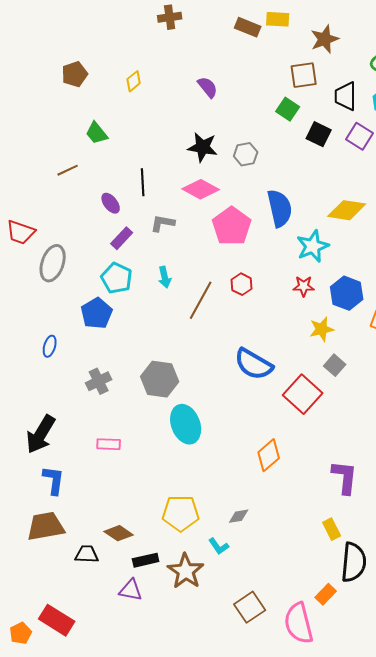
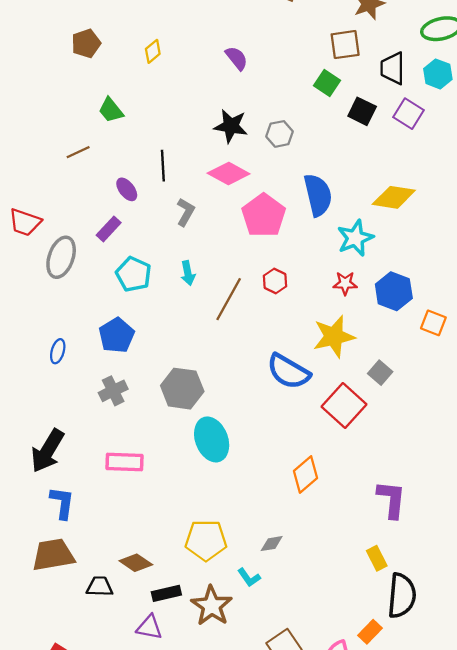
gray L-shape: (163, 223) -> (186, 212), turned 110
purple rectangle: (122, 238) -> (109, 229), moved
blue pentagon: (97, 313) -> (117, 335), moved
yellow star: (322, 329) -> (334, 336), moved, size x1.5
pink rectangle: (109, 444) -> (124, 462), size x1.4

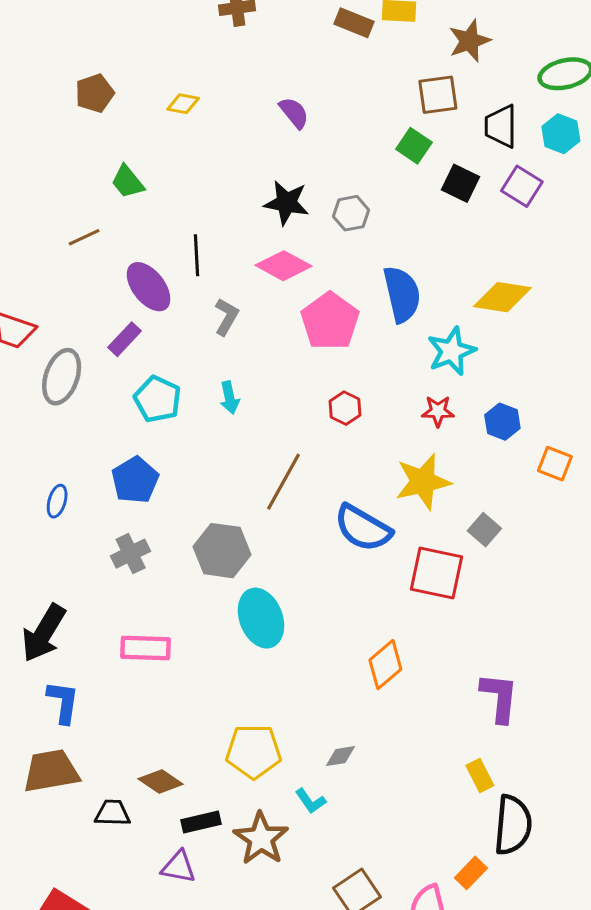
yellow diamond: (153, 51) -> (183, 104), turned 50
purple ellipse: (127, 189) -> (149, 287), size x1.6
blue hexagon: (394, 291) -> (502, 422), size x0.7
brown line: (229, 299) -> (283, 482), moved
red square: (344, 405) -> (436, 573), turned -30

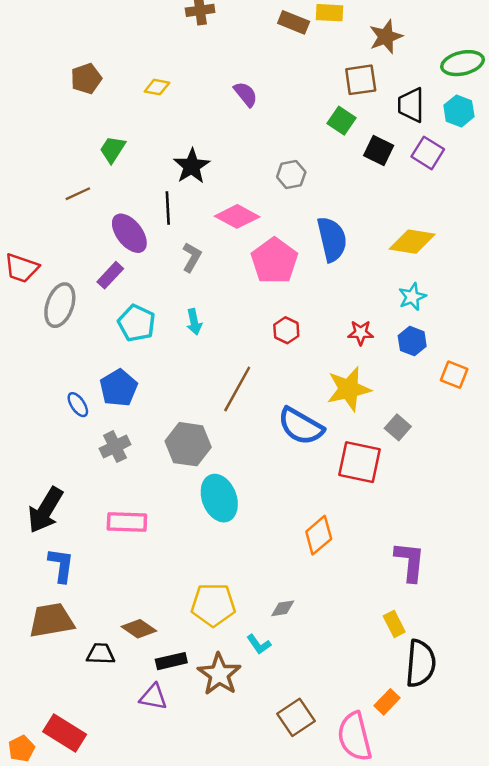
green trapezoid: (128, 182) -> (113, 149), turned 72
black star: (286, 203) -> (192, 166), moved, turned 30
cyan star: (451, 351) -> (412, 297), moved, size x0.7
blue ellipse: (57, 501) -> (78, 405), moved, turned -50

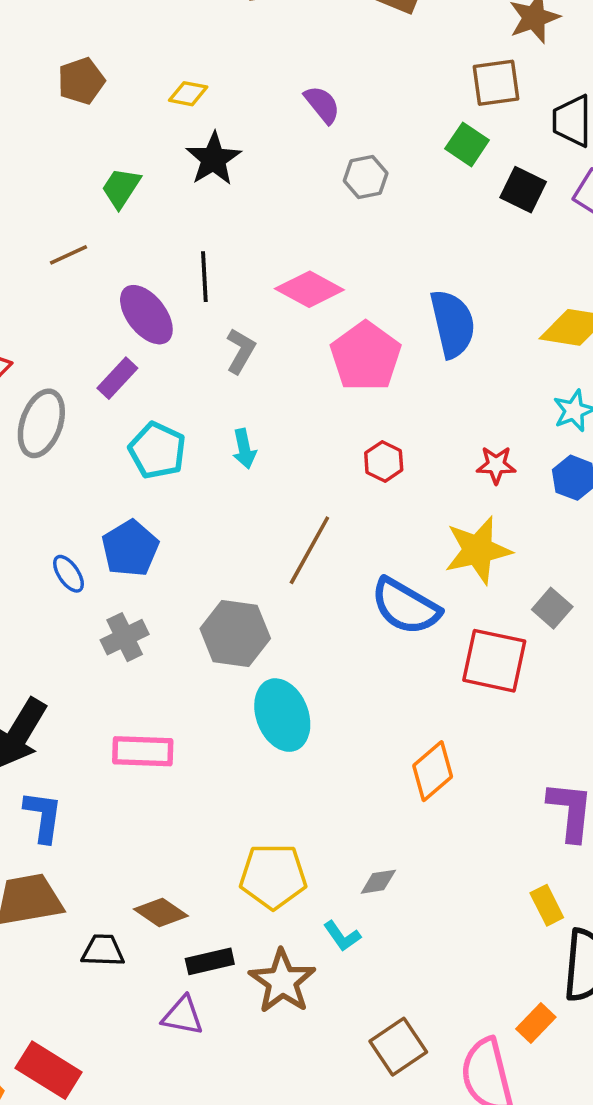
black star: (192, 166) -> (213, 159), moved
gray hexagon: (291, 175) -> (366, 177), moved

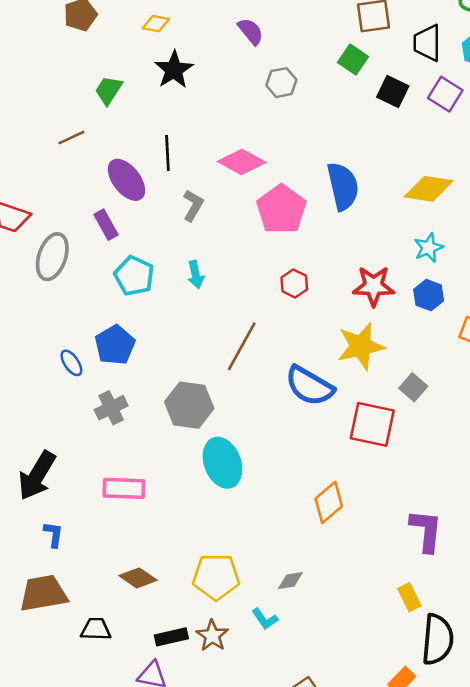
purple rectangle: (117, 378) -> (106, 225), turned -72
red star: (496, 465) -> (374, 286), size x1.5
blue L-shape: (43, 816) -> (54, 534), size x0.7
brown diamond: (161, 913) -> (138, 578), moved
brown star: (282, 981) -> (212, 636), moved, size x0.7

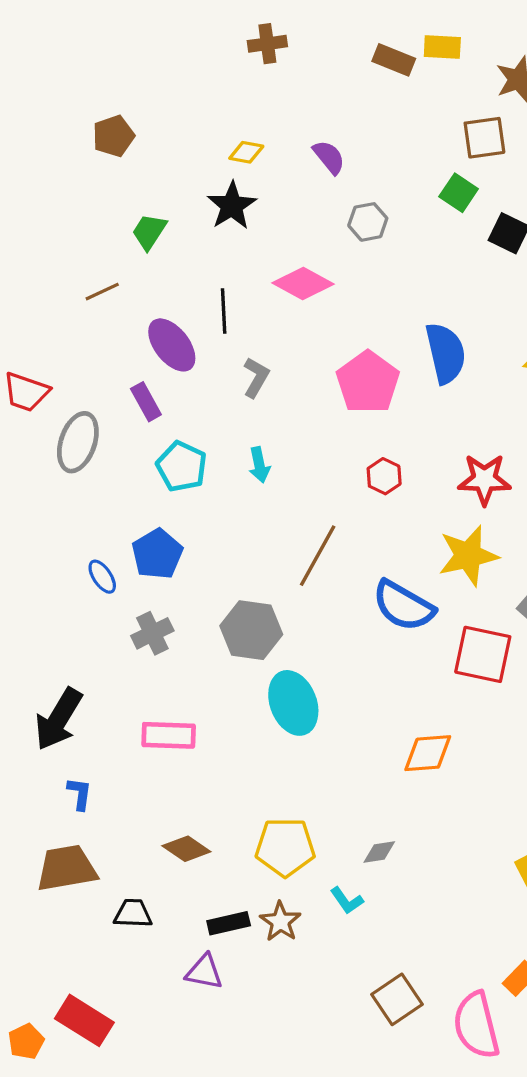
yellow diamond: (156, 24) -> (246, 152), moved
pink diamond: (242, 162) -> (303, 283), moved
orange diamond: (329, 502) -> (428, 753), turned 36

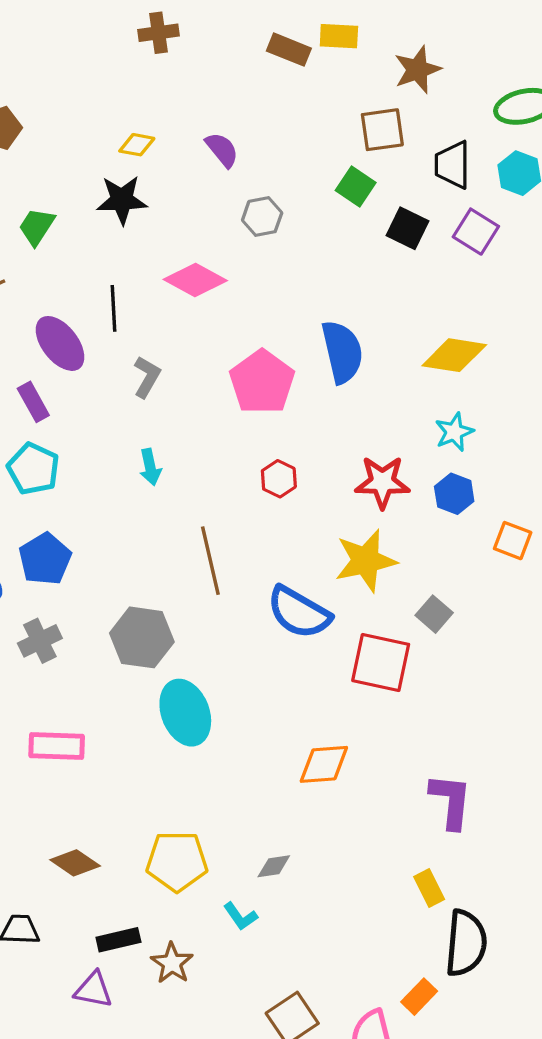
black star: (232, 206) -> (122, 200), turned 30
cyan pentagon: (182, 466) -> (33, 469), moved
brown line: (318, 556) -> (210, 561), turned -42
brown star: (280, 922) -> (172, 963), moved

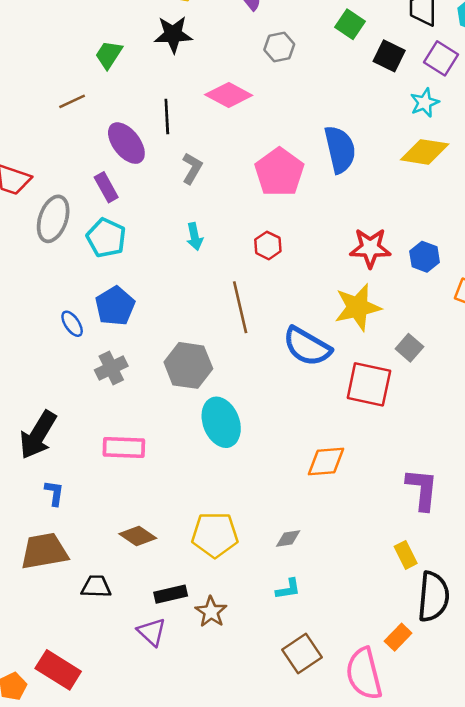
cyan star: (454, 432) -> (425, 103), moved
red hexagon: (279, 479) -> (268, 245), moved
cyan L-shape: (240, 916) -> (288, 589), moved, turned -64
purple triangle: (93, 990) -> (152, 632), turned 32

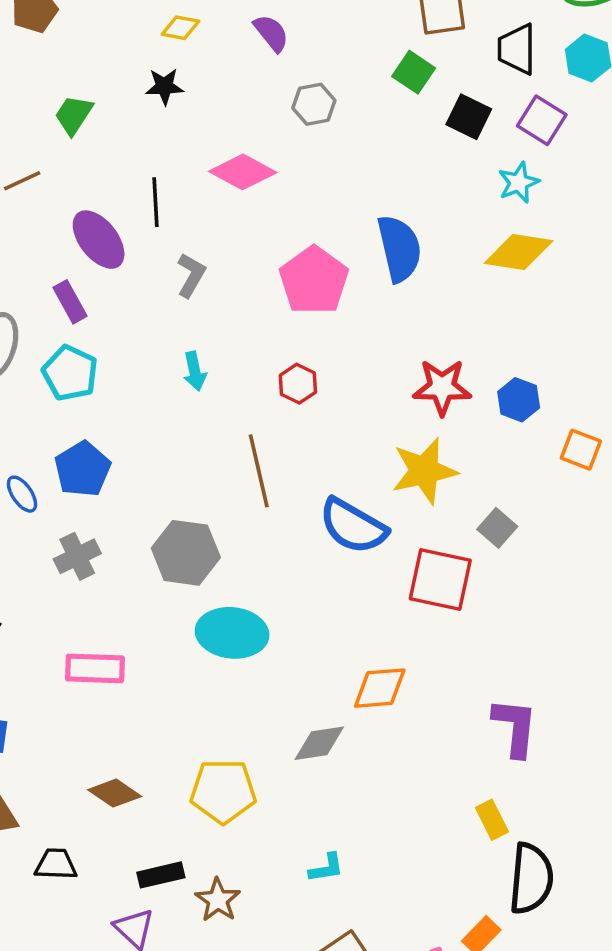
black star: (173, 34) -> (164, 86), size x0.7
cyan ellipse: (221, 422) -> (232, 633), turned -63
gray diamond: (288, 538) -> (319, 743), moved, size x1.4

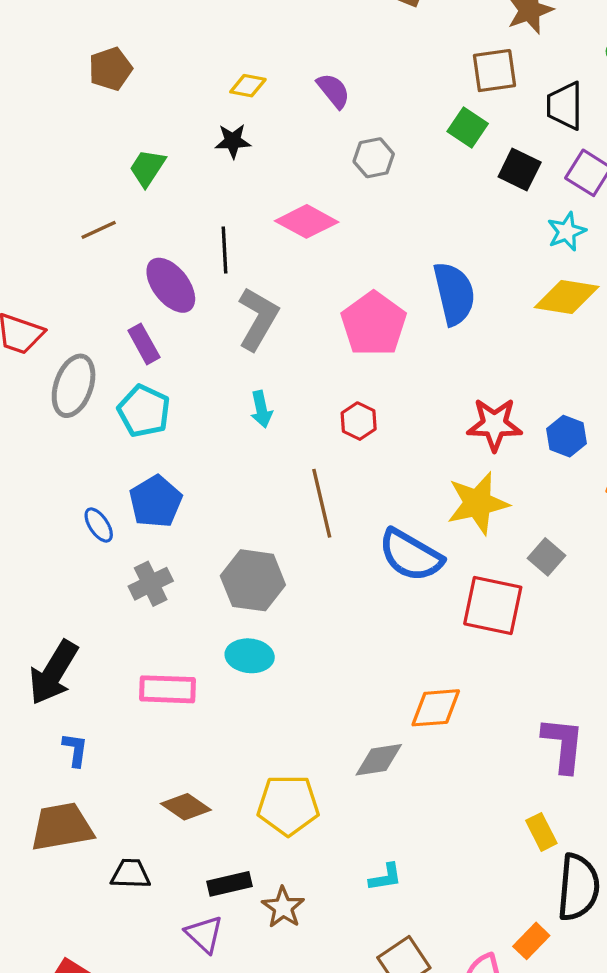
gray L-shape: (191, 275) -> (258, 319), size x1.5
cyan ellipse: (232, 633) -> (250, 656), moved, size x0.7

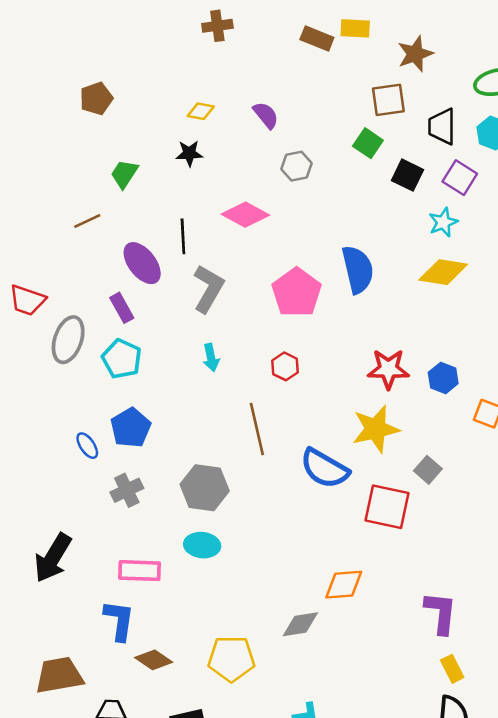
blue L-shape: (75, 750) -> (119, 620), moved, size x1.6
yellow rectangle: (541, 832) -> (452, 669), moved

